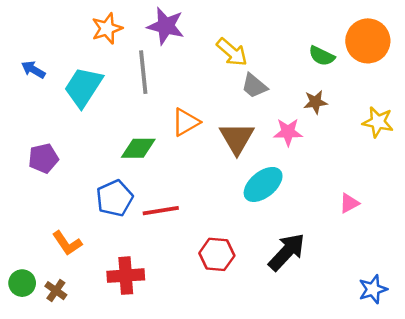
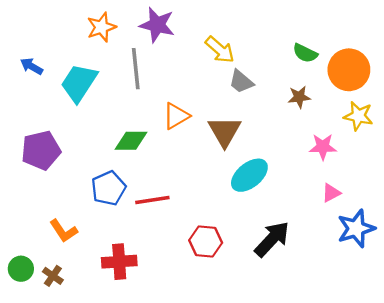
orange circle: (368, 41) -> (349, 70), moved
pink star: (288, 132) -> (323, 147), moved
purple pentagon: (43, 158) -> (41, 150), size x1.4
blue star: (373, 289) -> (356, 228), moved, size x1.4

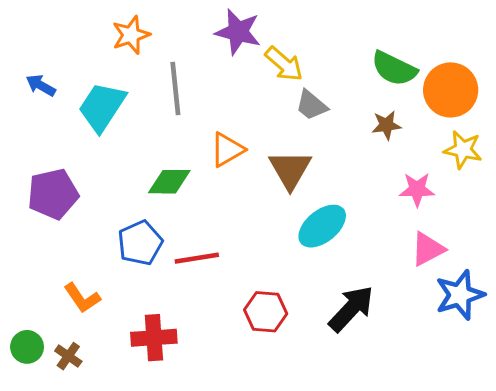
purple star: (157, 25) -> (238, 32), moved
green semicircle: (305, 53) -> (394, 69), size x1.4
pink triangle: (331, 193) -> (428, 249), size x1.4

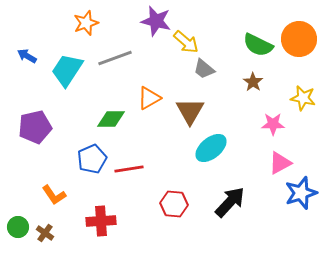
gray line: (175, 88) -> (115, 58), turned 76
orange circle: (451, 90) -> (299, 39), moved
brown star: (386, 125) -> (253, 82), turned -30

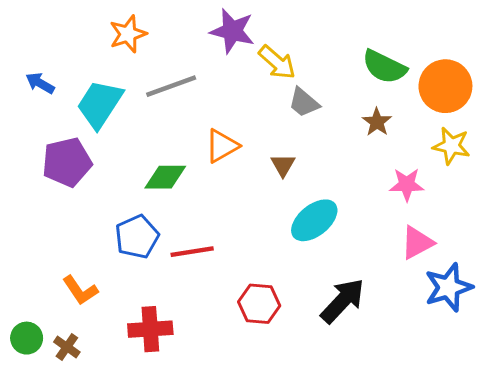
orange circle: (299, 39) -> (445, 86), moved
brown triangle: (190, 111) -> (283, 165), size x0.6
purple pentagon: (35, 127) -> (67, 162), moved

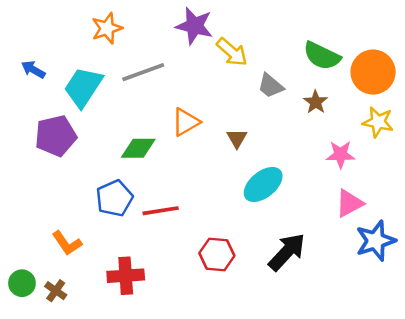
gray trapezoid: (304, 103) -> (271, 86), moved

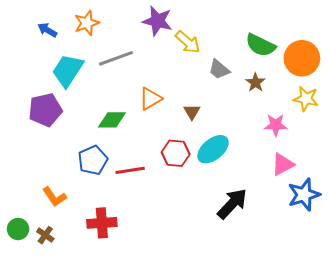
blue arrow: (33, 70) -> (47, 30), moved
red hexagon: (217, 254) -> (176, 153), moved

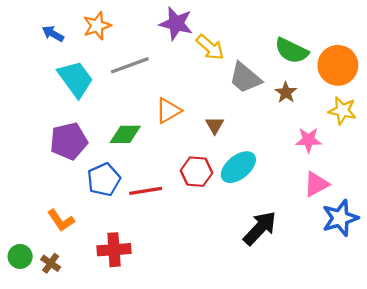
gray trapezoid: (219, 69) -> (245, 78), size x1.4
cyan trapezoid: (68, 70) -> (75, 79), turned 111
purple pentagon: (45, 110) -> (69, 141), moved

